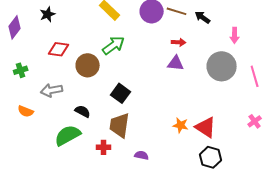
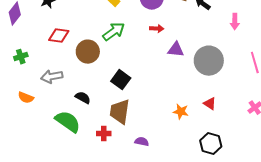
red arrow: (179, 42) -> (157, 29), moved
gray circle: (222, 66) -> (209, 61), moved
red triangle: (206, 127) -> (210, 104), moved, size x0.6
green semicircle: (68, 135) -> (68, 122), turned 64

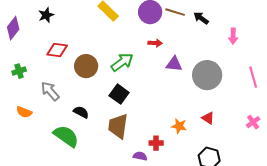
green arrow: (114, 32) -> (122, 62), moved
gray arrow: (52, 77) -> (50, 91), turned 60
red cross: (104, 134) -> (156, 143), moved

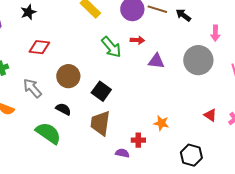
green arrow: (122, 62) -> (111, 47), moved, turned 85
brown circle: (86, 66) -> (68, 76), moved
gray circle: (207, 75) -> (198, 60), moved
red triangle: (208, 118) -> (210, 115), moved

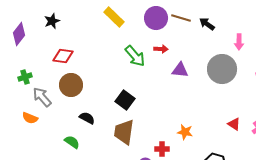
brown circle: (68, 76) -> (71, 85), moved
gray arrow: (32, 88) -> (42, 97), moved
green semicircle: (48, 133) -> (72, 142), size x0.6

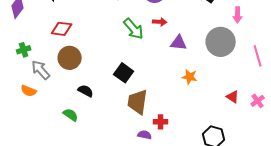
brown trapezoid: (124, 132) -> (138, 102), moved
orange star: (185, 132) -> (190, 77), moved

